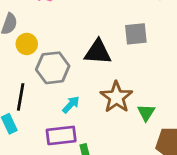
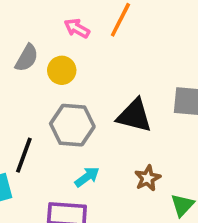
yellow circle: (27, 44) -> (62, 70), moved
brown star: (116, 97) -> (148, 178), size x0.6

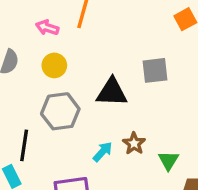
yellow circle: (62, 70) -> (54, 65), moved
cyan arrow: (87, 177) -> (103, 152), moved

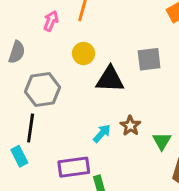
pink arrow: (47, 28) -> (51, 21), turned 96
yellow circle: (54, 65) -> (84, 53), moved
gray hexagon: (60, 111) -> (42, 90), moved

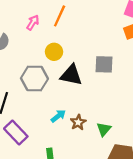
gray hexagon: (42, 90) -> (34, 78), moved
brown star: (130, 126) -> (78, 122), moved
purple rectangle: (74, 167) -> (16, 132), moved, turned 45

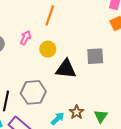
pink arrow: (33, 23) -> (26, 38), moved
gray hexagon: (34, 78) -> (33, 92), moved
cyan arrow: (58, 116) -> (58, 119), moved

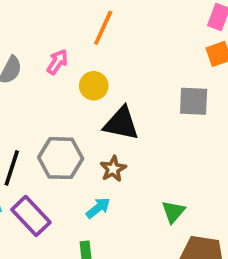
gray square: (95, 56) -> (194, 101), moved
brown star: (77, 112) -> (113, 169), moved

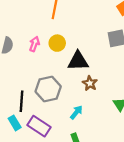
pink arrow: (57, 62) -> (34, 44), moved
brown star: (113, 169) -> (90, 83), moved

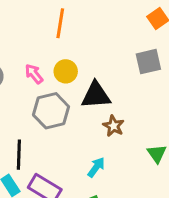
pink arrow: (34, 44) -> (34, 74), turned -56
gray hexagon: (48, 89) -> (51, 111), moved

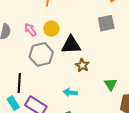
cyan arrow: (96, 167) -> (70, 92), turned -120

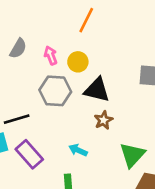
black line: (19, 83) -> (17, 119), turned 54
green triangle: (111, 84) -> (132, 155), size x1.5

